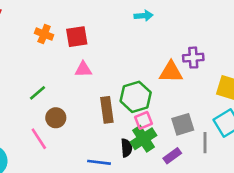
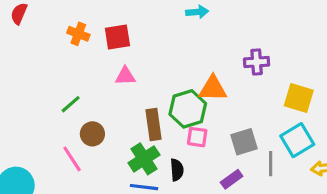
orange triangle: (171, 72) -> (213, 89), moved
pink square: (143, 120) -> (197, 137), turned 30
green cross: (143, 139) -> (144, 159), moved

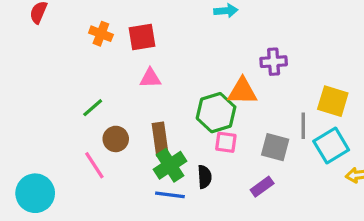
purple cross: (257, 62) -> (274, 62), moved
brown rectangle: (153, 125) -> (160, 139), moved
gray square: (244, 142) -> (275, 147), turned 32
gray line: (271, 164) -> (303, 126), moved

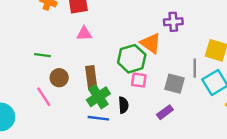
orange triangle: (242, 91) -> (151, 43), turned 35
green line: (93, 108) -> (42, 55), turned 49

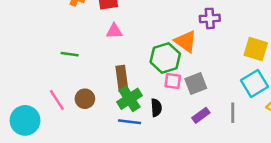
gray line: (195, 68) -> (233, 113), moved
brown circle: (59, 78) -> (85, 99), moved
gray square: (174, 84) -> (196, 83), moved, turned -36
pink line: (44, 97) -> (57, 100), moved

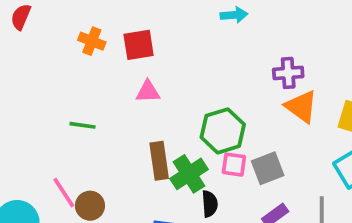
orange triangle: (186, 41) -> (301, 107), moved
brown circle: (85, 99) -> (90, 206), moved
green cross: (130, 99) -> (189, 174), moved

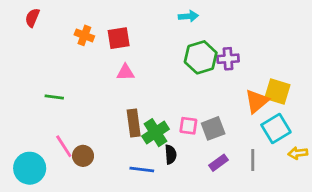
orange triangle: (301, 107) -> (257, 101), moved, turned 44
green line: (82, 125) -> (54, 97), moved
green hexagon: (223, 131) -> (201, 57), moved

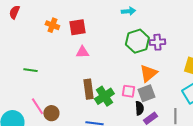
orange triangle: (257, 101) -> (148, 73), moved
black semicircle: (171, 154) -> (139, 108), moved

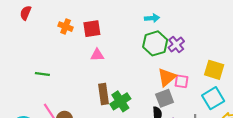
cyan arrow: (128, 11) -> (152, 18), moved
purple cross: (157, 42) -> (176, 44), turned -35
pink square: (128, 91) -> (181, 81), moved

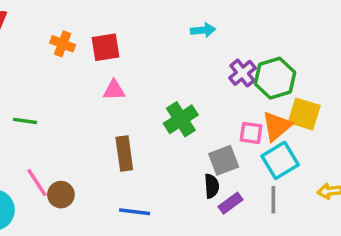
green hexagon: (155, 43) -> (275, 78), moved
orange triangle: (167, 77) -> (277, 126), moved
cyan square: (213, 98) -> (280, 160), moved
green cross: (120, 101) -> (181, 119), moved

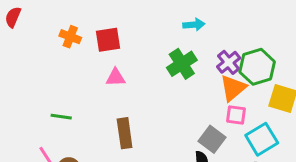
green cross: (181, 119) -> (182, 64), moved
green line: (25, 121) -> (61, 117), moved
orange triangle: (277, 126) -> (233, 88), moved
gray square: (224, 160) -> (212, 139), turned -32

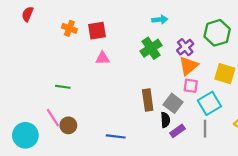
green hexagon: (257, 67) -> (217, 33), moved
brown rectangle: (125, 133) -> (148, 100), moved

